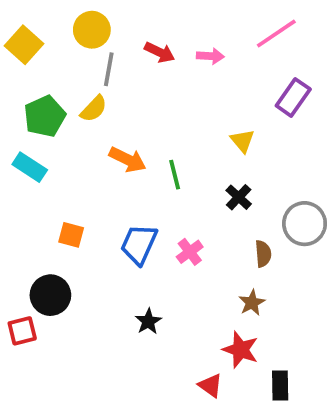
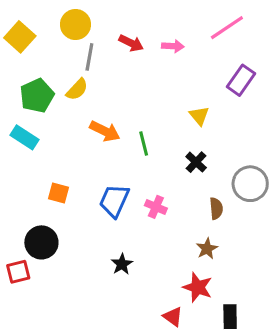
pink cross: (190, 252) -> (156, 207), turned -30

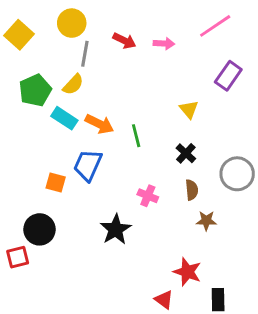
cyan rectangle: (24, 137) -> (64, 118), moved
blue trapezoid: (114, 201) -> (88, 165), moved
brown semicircle: (216, 208) -> (192, 190), moved
brown star: (207, 249) -> (206, 221), moved, turned 30
black star: (122, 264) -> (116, 229), moved, size x1.5

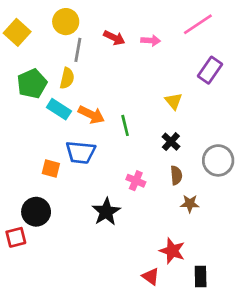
yellow semicircle: (73, 85) -> (67, 78), turned -30
blue trapezoid: (88, 165) -> (81, 152), turned -108

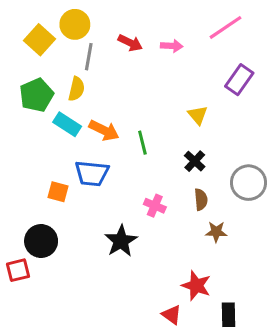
yellow square: (17, 32) -> (40, 40), moved

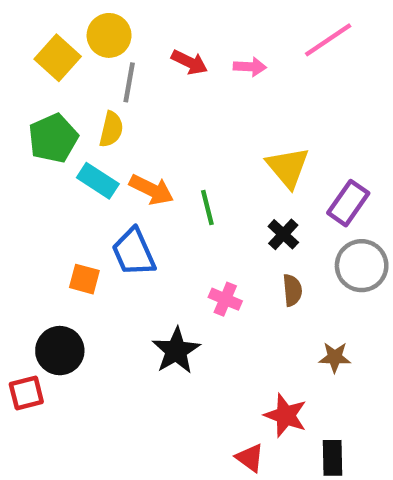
purple rectangle: (239, 80) -> (348, 203), moved
yellow triangle: (198, 115) -> (288, 167), size x1.5
blue trapezoid: (92, 173) -> (134, 252), turned 60
brown star: (216, 232) -> (335, 357), moved

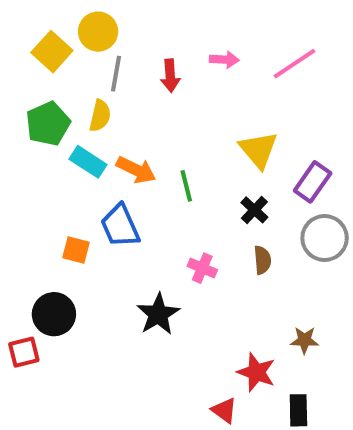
pink line: (328, 40) -> (294, 64), moved
red arrow: (189, 62) -> (170, 76), moved, turned 60
brown star: (335, 357) -> (304, 340), moved

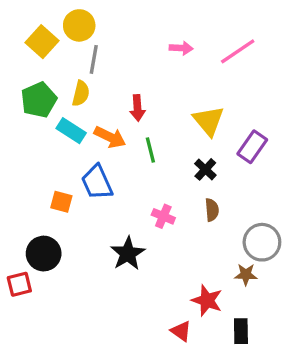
red arrow: (170, 76) -> (137, 108), moved
gray circle: (325, 238) -> (262, 242), moved

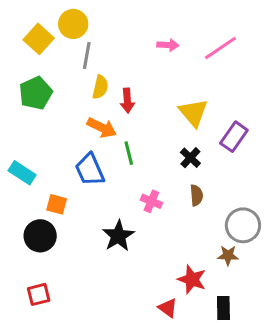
yellow semicircle: (81, 93) -> (100, 87), moved
cyan rectangle: (71, 131) -> (22, 173), moved
green line: (150, 150) -> (129, 153), moved
orange square: (61, 202) -> (57, 204), moved
red square: (19, 284) -> (39, 294), moved

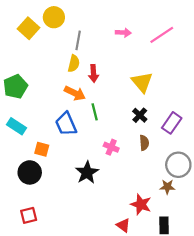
gray line: (87, 56) -> (78, 40), moved
green pentagon: (36, 93) -> (15, 87), moved
purple rectangle: (234, 137) -> (172, 123), moved

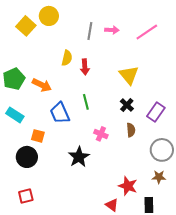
gray line: (78, 40) -> (90, 31), moved
orange arrow: (75, 93) -> (42, 85), moved
brown star: (167, 187) -> (159, 177), moved

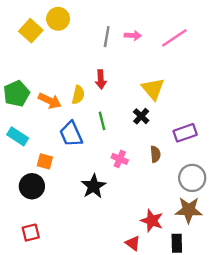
yellow semicircle: (67, 58) -> (78, 95), moved
black cross: (127, 105) -> (141, 116), moved
purple rectangle: (156, 112) -> (185, 133), turned 36
brown star: (159, 177) -> (189, 210), size x1.6

